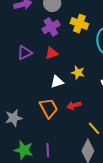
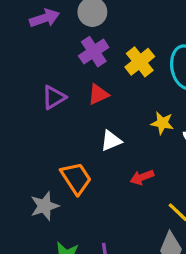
yellow cross: (79, 24) -> (140, 62), moved, turned 36
yellow star: (78, 73) -> (162, 123), moved
orange trapezoid: (49, 108) -> (76, 178), moved

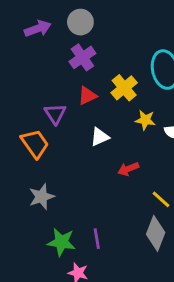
yellow cross: (140, 62) -> (124, 88), moved
purple triangle: (54, 97) -> (55, 114), moved, turned -30
orange trapezoid: (76, 178) -> (35, 144), moved

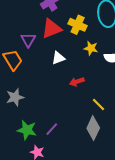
yellow cross: (124, 88) -> (78, 25), turned -30
red triangle: (87, 96) -> (51, 29), size x1.5
purple line: (97, 239) -> (52, 129), turned 48

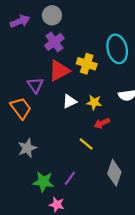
yellow star: (91, 48) -> (94, 102), moved
red arrow: (77, 82) -> (102, 123), moved
yellow line: (99, 104) -> (86, 144), moved

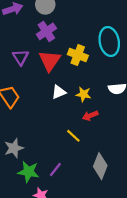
red triangle: (59, 71) -> (50, 61), turned -30
purple triangle: (35, 85) -> (21, 57), moved
gray star: (27, 148) -> (14, 148), moved

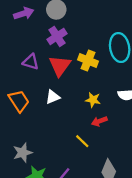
purple triangle: (21, 57) -> (31, 62), turned -42
white triangle: (59, 92) -> (53, 97), moved

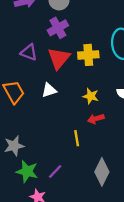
yellow cross: (88, 60) -> (88, 55), turned -30
yellow line: (82, 141) -> (77, 138), turned 32

